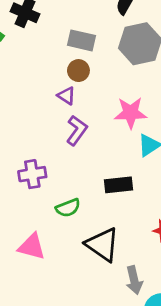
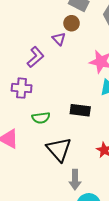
purple L-shape: (77, 130) -> (35, 57), moved

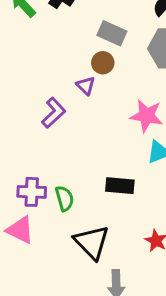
purple cross: (22, 88) -> (32, 192), moved
green semicircle: (41, 118) -> (64, 198), turned -96

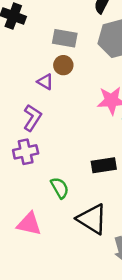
purple triangle: (86, 86) -> (45, 82), moved
purple cross: (32, 192) -> (26, 152), moved

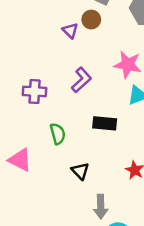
purple L-shape: (32, 118) -> (81, 80), moved
black triangle: (92, 219) -> (80, 171), size x0.6

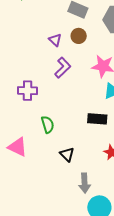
brown circle: (91, 20) -> (79, 36), moved
purple L-shape: (81, 80) -> (63, 68), moved
black rectangle: (105, 123) -> (97, 119), moved

